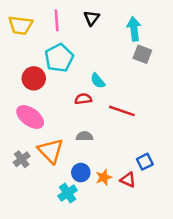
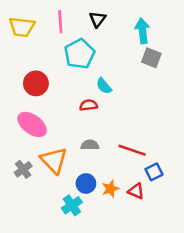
cyan pentagon: (59, 58) -> (80, 54), moved
red line: (122, 111) -> (132, 150), moved

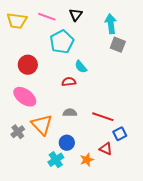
pink line: (60, 22) -> (47, 17), turned -66
orange star: (110, 189) -> (87, 160), moved

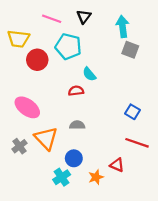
yellow trapezoid: (17, 21) -> (18, 39), moved
cyan pentagon: (62, 42) -> (68, 46), turned -30
red circle: (28, 65) -> (37, 60), moved
red line: (103, 117) -> (137, 143), moved
blue square: (120, 134) -> (132, 112), moved, turned -32

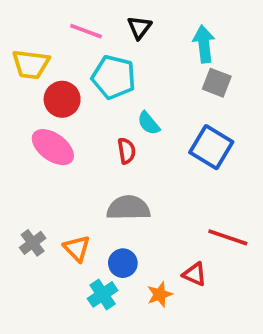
red semicircle: (76, 91) -> (127, 151), turned 88
pink ellipse: (27, 107) -> (53, 147), moved
blue square: (132, 112) -> (211, 147), moved, size x1.6
gray semicircle: (77, 125) -> (128, 208), size x1.6
orange triangle: (46, 138) -> (77, 248), moved, size x0.7

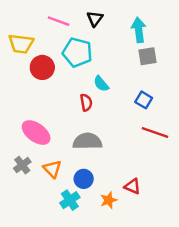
gray square: (217, 83) -> (147, 56), turned -30
pink ellipse: (53, 147) -> (36, 133), moved
blue square: (211, 147) -> (144, 100), size x0.6
red line: (228, 237) -> (155, 133), moved

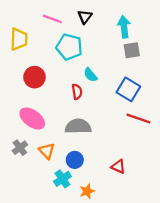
yellow trapezoid: (21, 44) -> (19, 39), turned -95
red circle: (42, 67) -> (34, 77), moved
blue square: (144, 100) -> (128, 89), size x1.5
orange star: (109, 200) -> (87, 191), moved

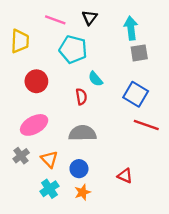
pink ellipse: (32, 119) -> (34, 125), turned -65
cyan cross: (62, 179) -> (49, 189), moved
orange star: (87, 191) -> (82, 192), moved

